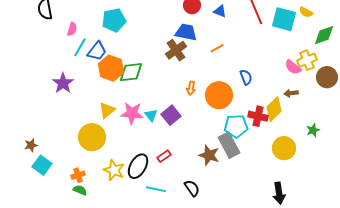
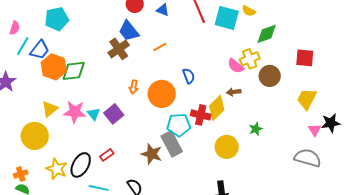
blue trapezoid: (186, 32) -> (129, 31), turned -140

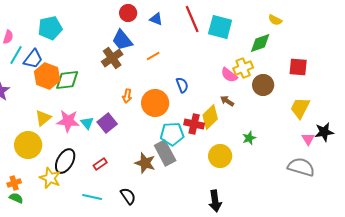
yellow semicircle: (249, 11) -> (275, 20), moved
brown arrow: (234, 92) -> (227, 101), turned 40
black ellipse: (81, 165) -> (65, 161), moved

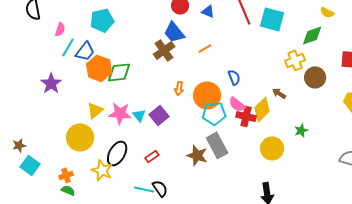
pink semicircle: (229, 75) -> (237, 104), moved
cyan pentagon: (172, 134) -> (214, 113), moved
black semicircle: (128, 196) -> (160, 188), moved

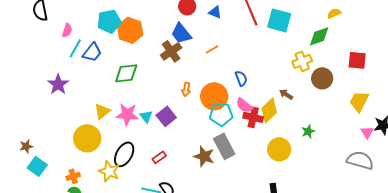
yellow semicircle: (327, 12) -> (334, 13), turned 128
orange hexagon: (99, 68) -> (130, 30), moved

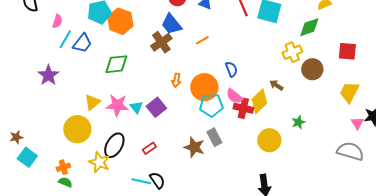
gray rectangle: (224, 146) -> (214, 137), size x0.7

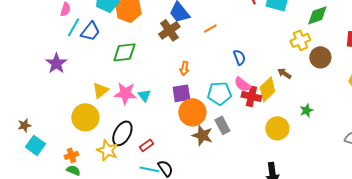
orange circle: (204, 87) -> (192, 112), moved
purple square: (156, 107) -> (181, 93), moved, turned 30
red rectangle: (149, 148) -> (146, 145), moved

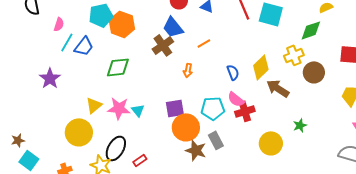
orange arrow: (184, 68) -> (188, 70), moved
brown arrow: (284, 73) -> (278, 88), size x1.6
yellow diamond: (267, 89) -> (261, 67), moved
red cross: (251, 96) -> (245, 111), turned -30

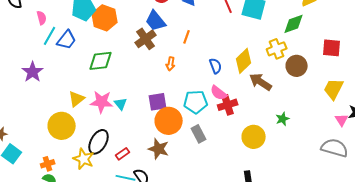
pink semicircle: (59, 24) -> (42, 18), turned -32
orange line: (204, 43) -> (187, 37), turned -40
brown star: (196, 150) -> (159, 149), moved

